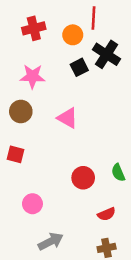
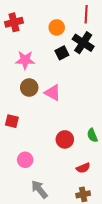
red line: (94, 18) -> (86, 14), moved
red cross: (34, 28) -> (14, 22), moved
brown circle: (21, 112) -> (29, 88), moved
gray arrow: (51, 241) -> (39, 189), turned -102

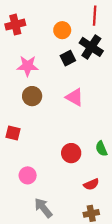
pink triangle: (53, 93) -> (75, 97), moved

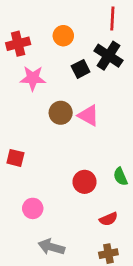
red cross: (15, 25) -> (18, 44), moved
orange circle: (62, 30) -> (63, 36), moved
brown circle: (32, 96) -> (61, 113), moved
gray arrow: (43, 208) -> (51, 247), turned -35

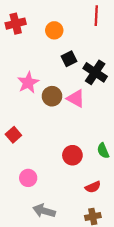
red cross: (18, 44) -> (16, 24), moved
black cross: (108, 56) -> (95, 72), moved
pink star: (33, 78) -> (28, 83), moved, turned -30
red square: (15, 158) -> (13, 135), turned 35

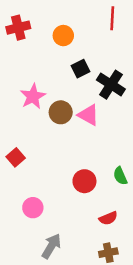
gray arrow: (44, 211) -> (51, 246), turned 105

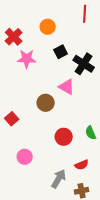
red cross: (18, 28) -> (14, 37), moved, turned -30
pink star: (33, 96) -> (27, 59), moved, turned 30
brown circle: (61, 112) -> (46, 103), moved
gray arrow: (51, 246) -> (59, 179), moved

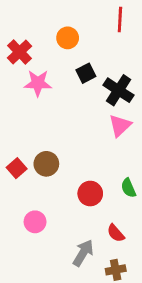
pink triangle: (67, 87) -> (120, 126), moved, turned 48
brown circle: (46, 103) -> (46, 164), moved
red semicircle: (82, 165) -> (116, 233), turned 72

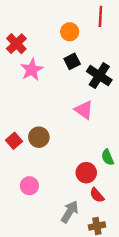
orange circle: (68, 38) -> (70, 32), moved
pink star: (38, 83) -> (32, 70), turned -30
pink triangle: (120, 126) -> (84, 110), moved, turned -42
red circle: (90, 194) -> (86, 173), moved

